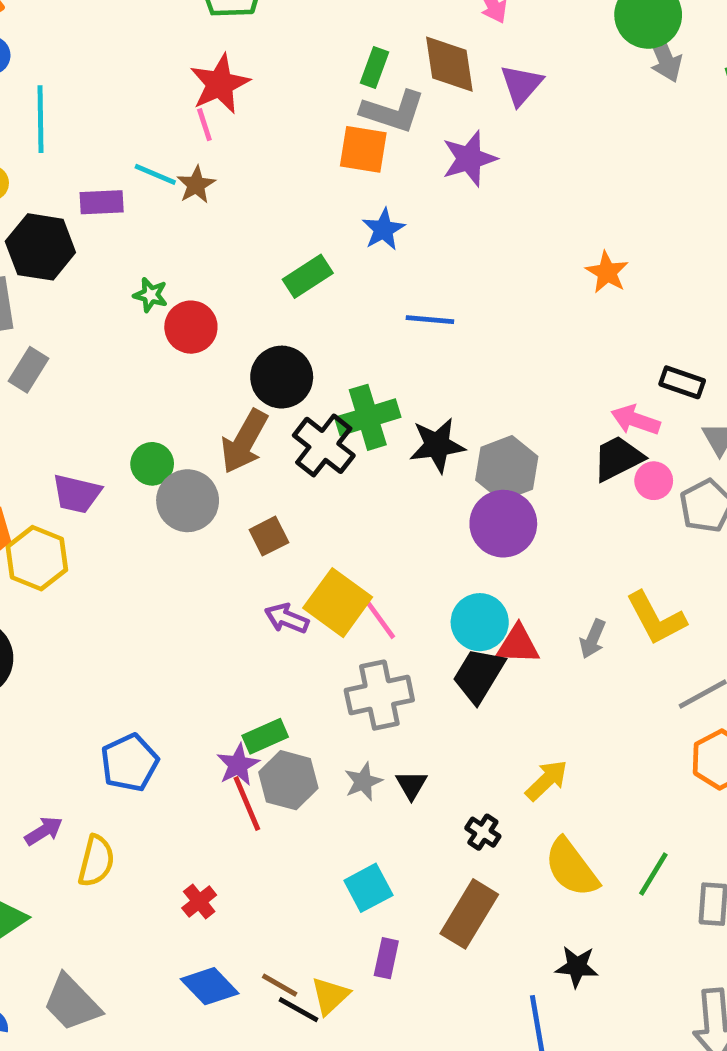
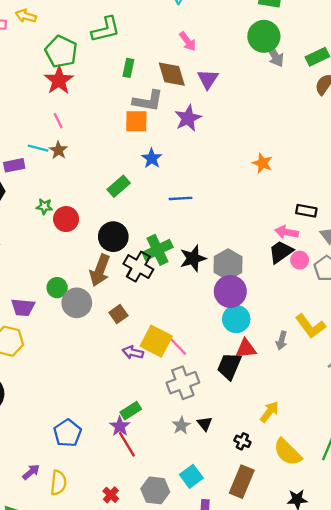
green rectangle: (374, 68) -> (128, 68), moved
red star: (220, 84) -> (59, 80), moved
cyan circle: (480, 622) -> (236, 319), moved
gray hexagon: (288, 780) -> (155, 490), moved

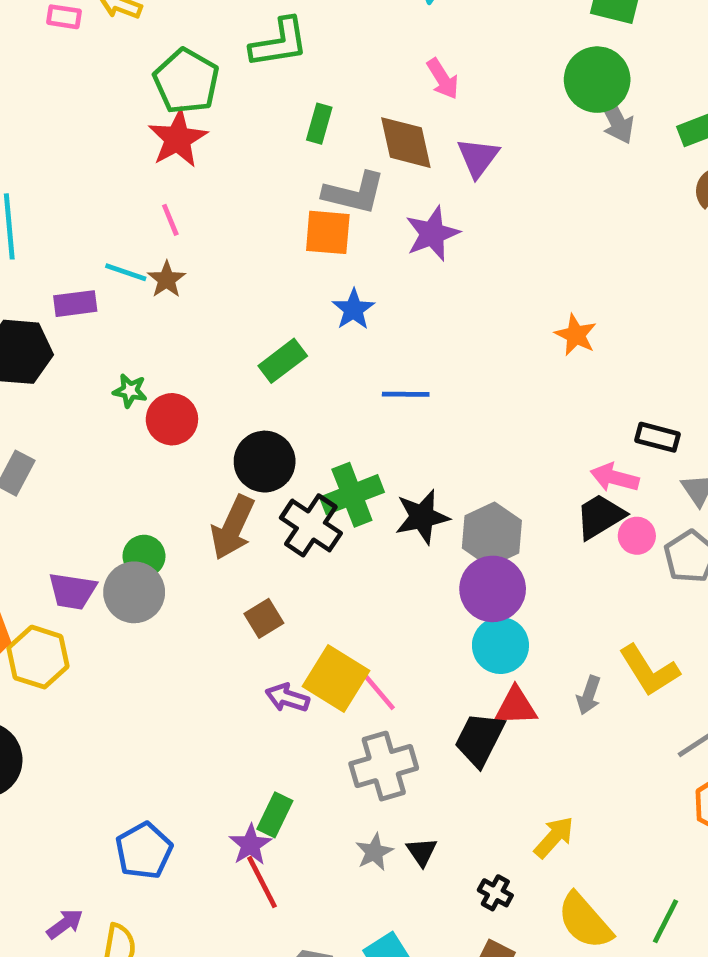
gray circle: (77, 303) -> (134, 592), moved
green rectangle: (131, 411) -> (275, 815), turned -36

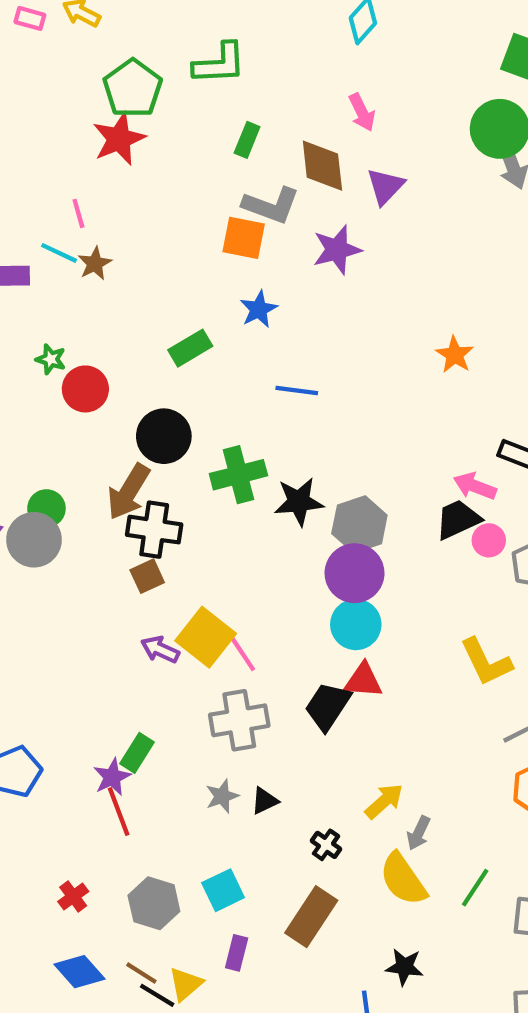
pink line: (170, 220) -> (78, 213), moved
black cross: (311, 525) -> (154, 530), moved, turned -32
gray arrow: (589, 695) -> (419, 833), moved
black triangle: (422, 852) -> (265, 801), turned 32

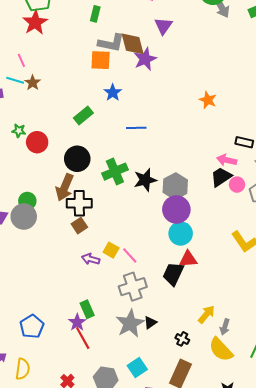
brown diamond: (322, 166) -> (133, 44), moved
yellow square: (206, 637) -> (111, 250), size x0.6
green rectangle: (137, 753) -> (87, 309), turned -48
gray star: (222, 796) -> (130, 323), size x1.8

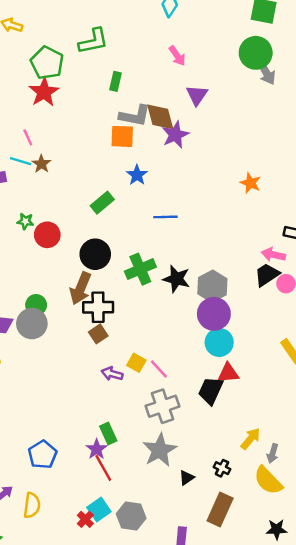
black star: (145, 180) -> (176, 279), turned 30
black triangle: (150, 323) -> (187, 478), moved
cyan square: (137, 367) -> (99, 510), moved

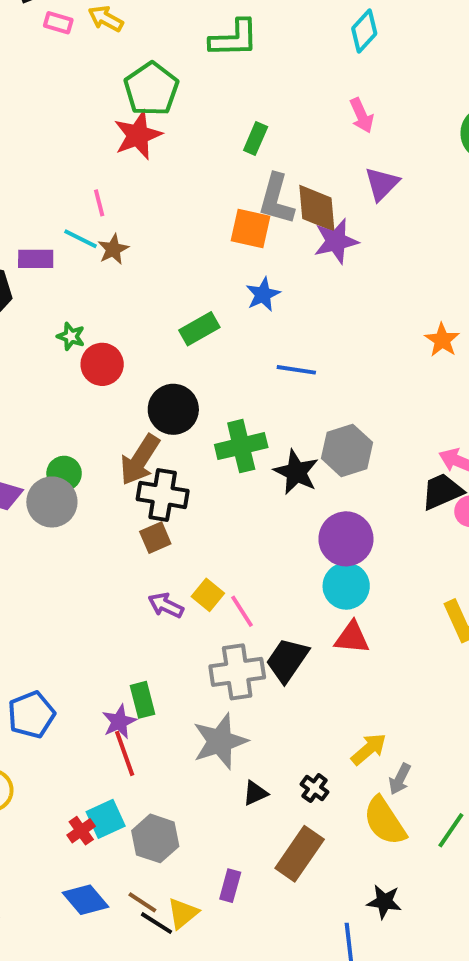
green L-shape: (93, 41) -> (234, 39), moved
gray L-shape: (135, 116) -> (276, 199), turned 84
gray hexagon: (212, 286) -> (347, 450), moved
black trapezoid: (211, 391) -> (287, 660), moved

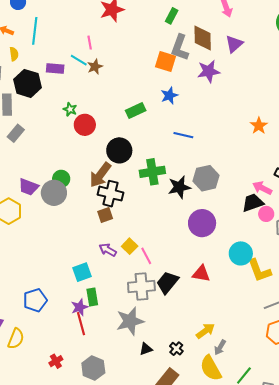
brown diamond: (317, 208) -> (203, 38), moved
black star: (296, 472) -> (179, 187), turned 30
cyan circle: (346, 586) -> (241, 253), moved
cyan square: (106, 819) -> (82, 272), moved

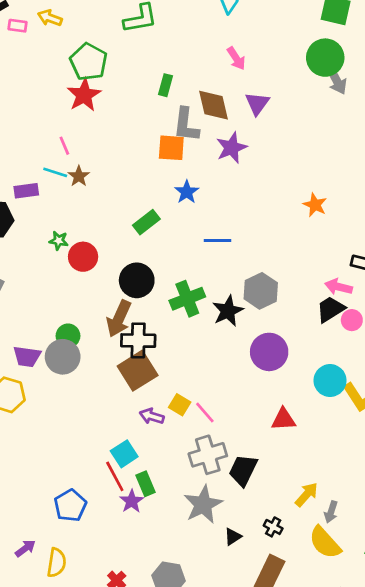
brown square: (105, 215) -> (138, 371), size x1.8
black trapezoid: (167, 282) -> (243, 470), moved
red line: (81, 324) -> (115, 476), moved

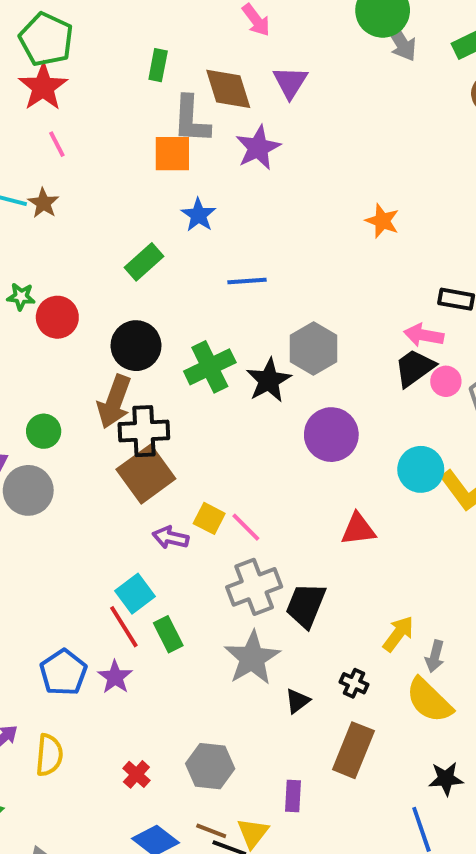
pink line: (64, 146) -> (57, 144), moved
gray circle: (63, 357) -> (28, 490), moved
purple star: (132, 501) -> (115, 677), moved

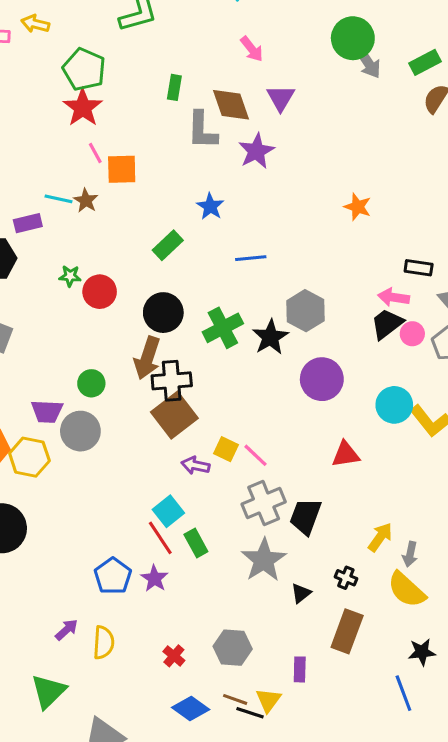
orange square: (172, 154) -> (122, 169), moved

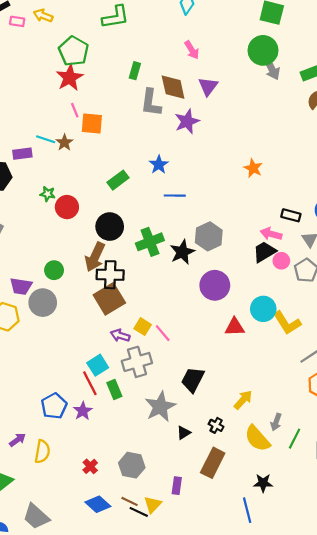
blue star: (210, 206) -> (159, 165), moved
red triangle: (346, 454) -> (235, 327), moved
gray cross: (264, 503) -> (137, 362), moved
gray arrow: (410, 554) -> (276, 422), moved

